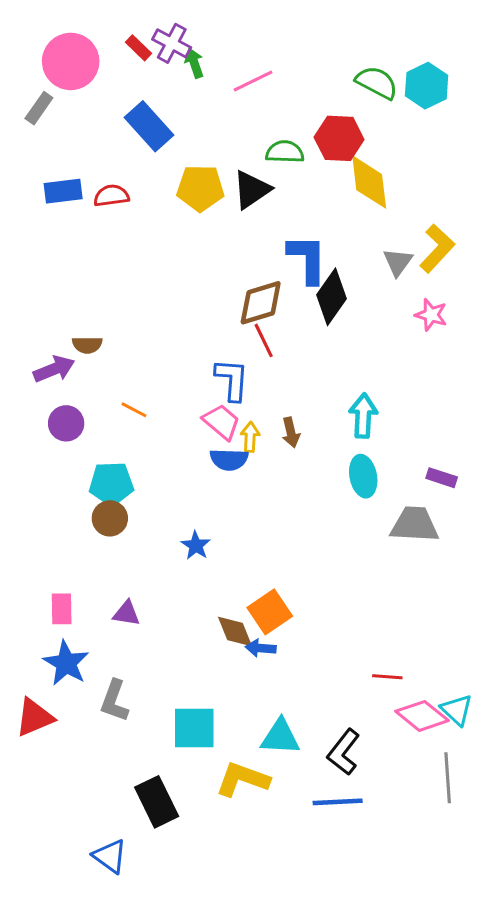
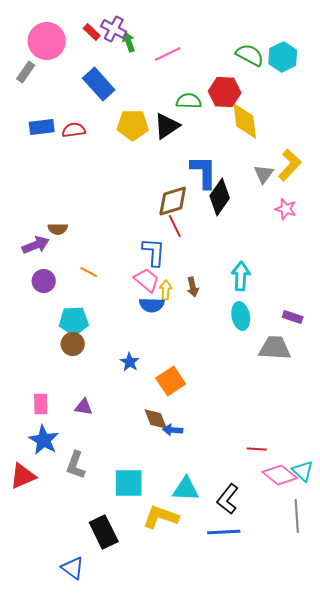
orange square: (270, 612) -> (171, 381), moved

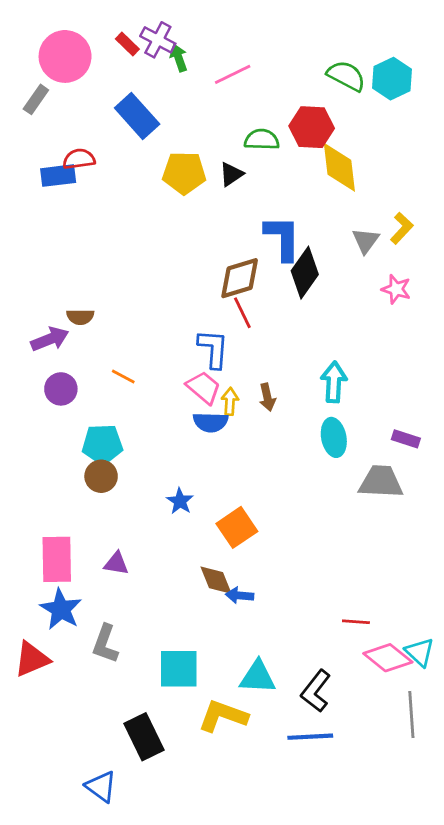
black triangle: (167, 126) -> (231, 174), size x0.7
red semicircle: (74, 130) -> (79, 159), moved
yellow L-shape: (290, 165) -> (402, 228), size x0.7
pink rectangle: (41, 404) -> (57, 559), size x1.6

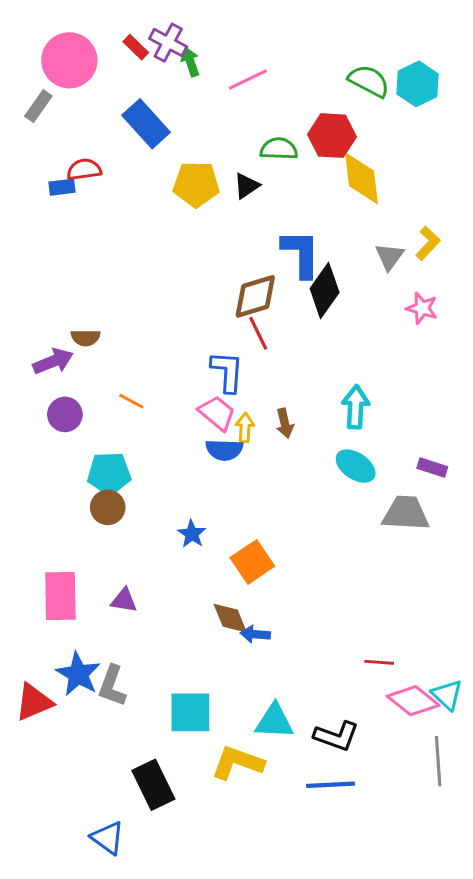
blue rectangle: (58, 176) -> (62, 187), size x0.7
cyan ellipse: (334, 437) -> (356, 466), turned -45
blue star: (61, 609) -> (78, 674), moved
black L-shape: (316, 691) -> (336, 736), turned -108

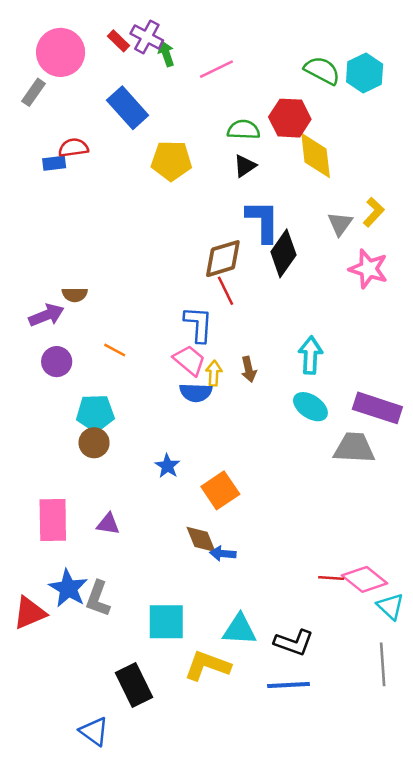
black triangle: (246, 186) -> (245, 166), moved
pink star: (422, 308) -> (368, 269), size x1.4
purple rectangle: (432, 468) -> (377, 408), size x1.8
pink diamond: (413, 701) -> (365, 579), moved

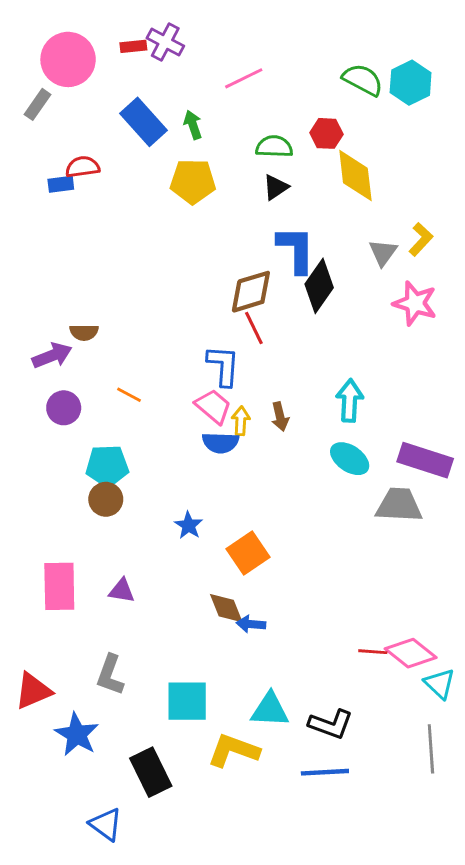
red rectangle: (119, 41) -> (133, 46), turned -50
green arrow: (166, 54) -> (193, 125), moved
red hexagon: (290, 118) -> (326, 133), size x0.7
blue star: (68, 588) -> (77, 734), moved

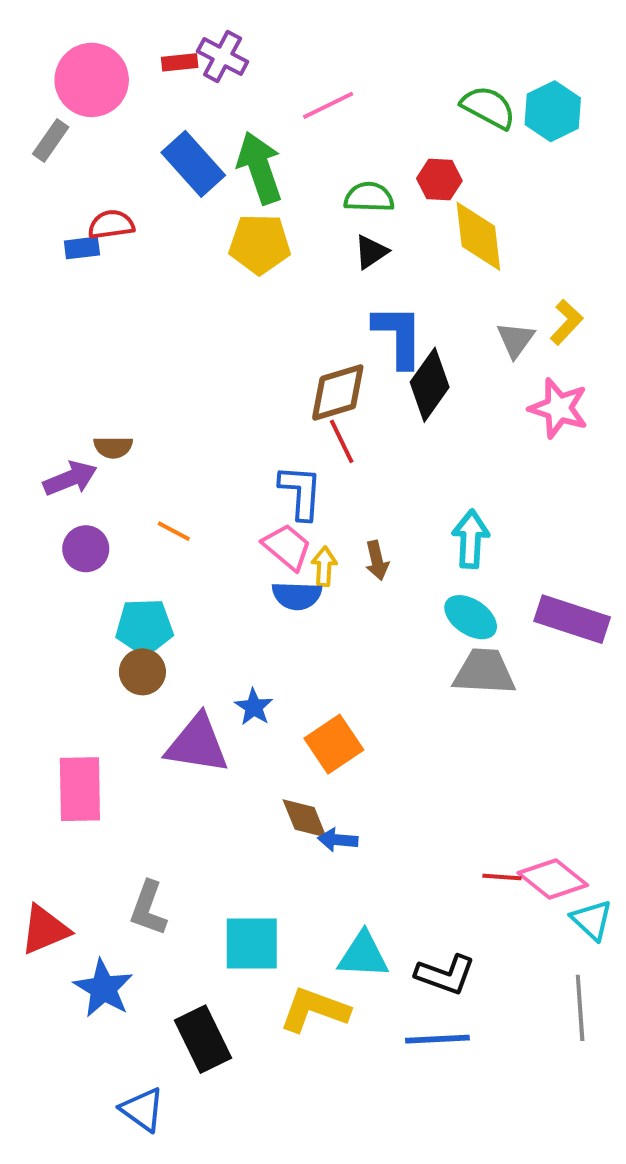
green arrow: (193, 125) -> (260, 168), size x1.8
gray trapezoid: (399, 505) -> (484, 672), moved
purple triangle: (122, 591) -> (197, 744), moved, size x1.8

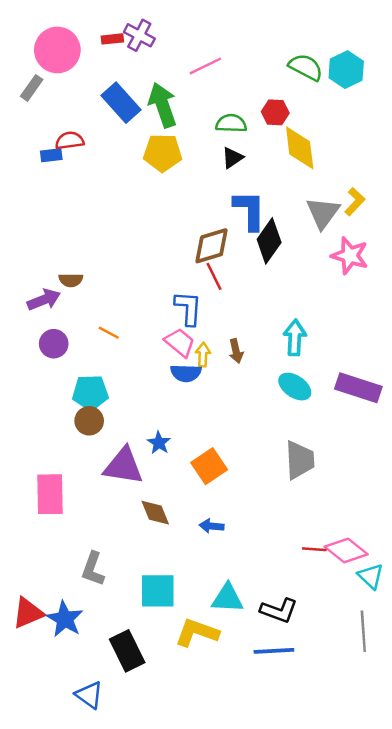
gray triangle: (516, 340) -> (323, 213), size x1.4
gray trapezoid: (484, 672) -> (300, 460), moved, turned 84
brown diamond: (305, 818) -> (155, 513), moved
red triangle: (45, 930) -> (28, 613), moved

